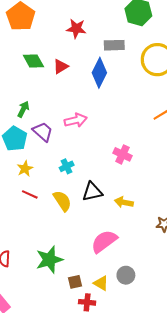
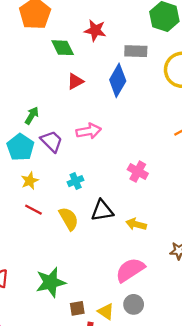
green diamond: (33, 61) -> (63, 48), moved
red triangle: (61, 66) -> (75, 81), moved
pink semicircle: (104, 241) -> (130, 270), moved

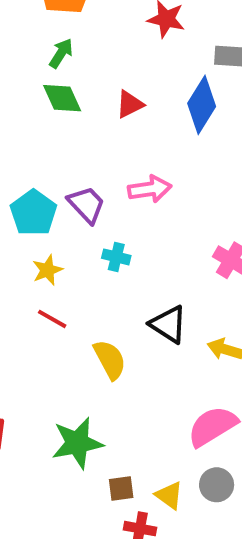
green diamond: (63, 48) -> (62, 98), moved
green arrow: (32, 116) -> (61, 53), moved
cyan cross: (76, 181) -> (116, 257), moved, turned 35
black triangle: (102, 211) -> (168, 324), turned 40
yellow semicircle: (69, 219) -> (110, 360), moved

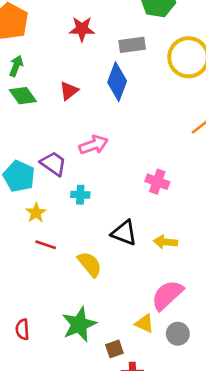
yellow triangle: (169, 495) -> (144, 324), moved

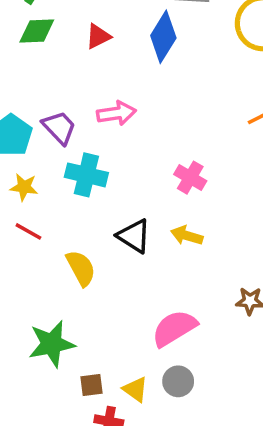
green diamond: (23, 96) -> (37, 31), turned -68
cyan cross: (80, 195) -> (86, 175), size x1.6
yellow star: (36, 213) -> (24, 187), turned 30
yellow arrow: (165, 242) -> (187, 236), moved
yellow triangle: (144, 324) -> (135, 389), moved

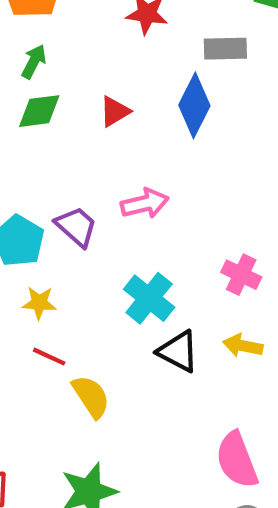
cyan cross: (86, 175) -> (149, 298), moved, turned 30
yellow semicircle: (81, 268) -> (91, 397), moved
pink semicircle: (174, 328) -> (237, 460), turned -75

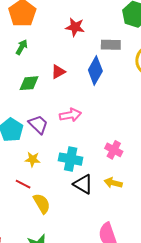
green diamond: (39, 111) -> (29, 83), moved
cyan cross: (149, 298) -> (71, 159), turned -30
yellow star: (39, 303) -> (33, 159), moved

